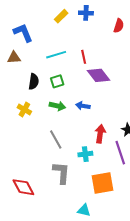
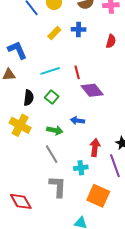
green square: (57, 81) -> (52, 97), turned -32
green arrow: (57, 106) -> (55, 130), moved
yellow cross: (24, 109) -> (20, 125), size x1.5
orange square: (103, 183) -> (98, 196), turned 35

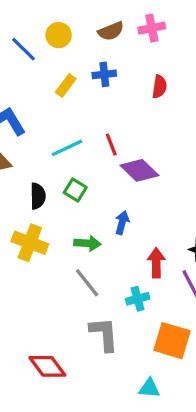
blue arrow: (77, 121) -> (122, 223), turned 104

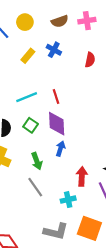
blue cross: (104, 74) -> (54, 50), turned 32
purple diamond: (139, 170) -> (57, 124), moved, turned 40
green arrow: (87, 243) -> (37, 161), turned 63
gray L-shape: (104, 334) -> (56, 231), moved, turned 105

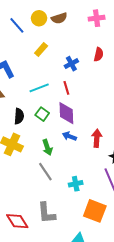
brown semicircle: (60, 21) -> (59, 18), moved
blue cross: (54, 50) -> (71, 64), moved, turned 32
blue arrow: (60, 149) -> (69, 136), turned -88
red arrow: (82, 176) -> (97, 138), moved
gray L-shape: (56, 231) -> (46, 213), moved, turned 70

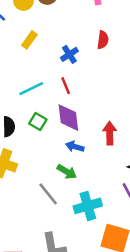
red arrow: (97, 138) -> (110, 133), moved
green arrow: (47, 147) -> (67, 172), moved, turned -35
cyan cross: (76, 184) -> (88, 206), size x1.5

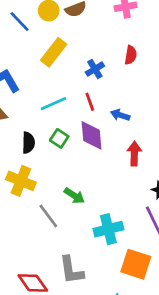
yellow rectangle: (29, 40) -> (54, 52), size x1.5
blue arrow: (75, 147) -> (120, 115), moved
green arrow: (67, 172) -> (74, 196), moved
gray line: (48, 194) -> (48, 216), moved

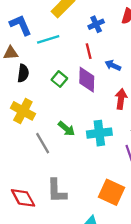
cyan line: (53, 104) -> (48, 39), moved
black semicircle: (28, 143) -> (23, 73), moved
cyan cross: (108, 229) -> (99, 133), moved

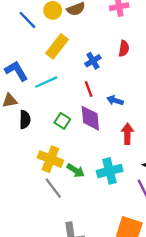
yellow cross: (23, 111) -> (50, 159), moved

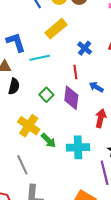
blue cross: (93, 61) -> (85, 48), turned -32
gray line: (53, 188) -> (22, 165), moved

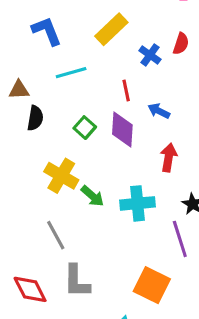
yellow rectangle: (56, 29) -> (111, 29), moved
blue L-shape: (16, 42) -> (47, 31), moved
blue cross: (85, 48) -> (150, 55), moved

